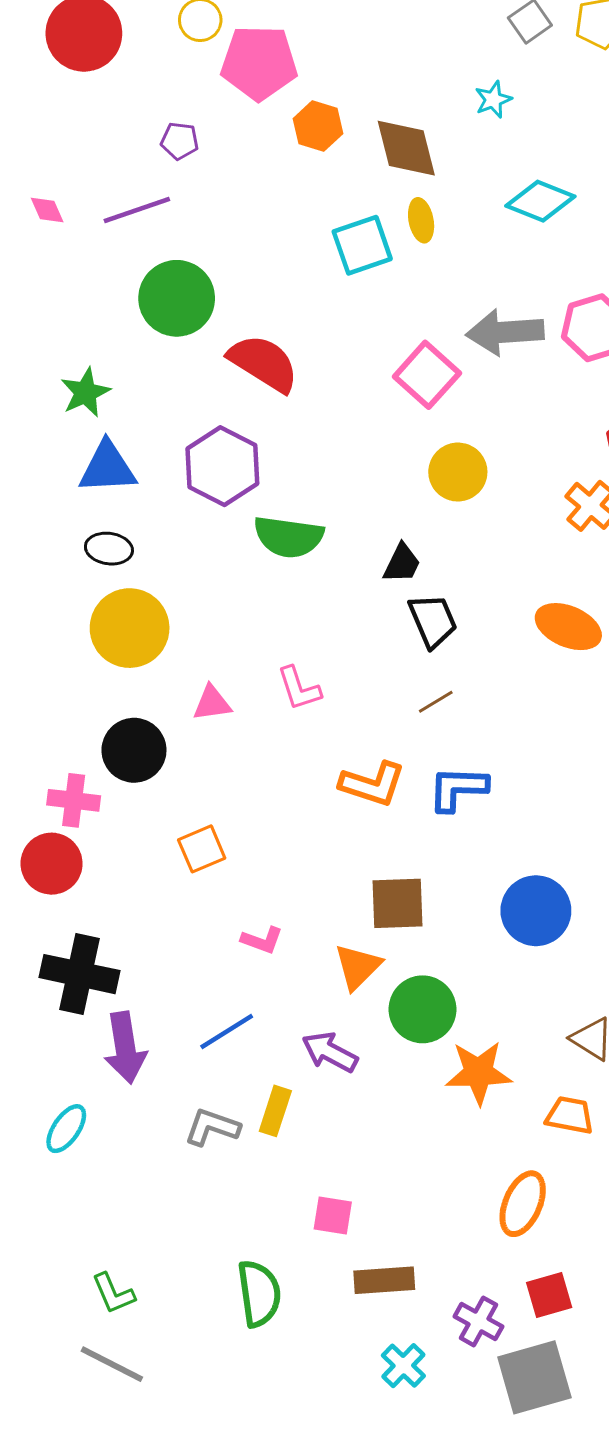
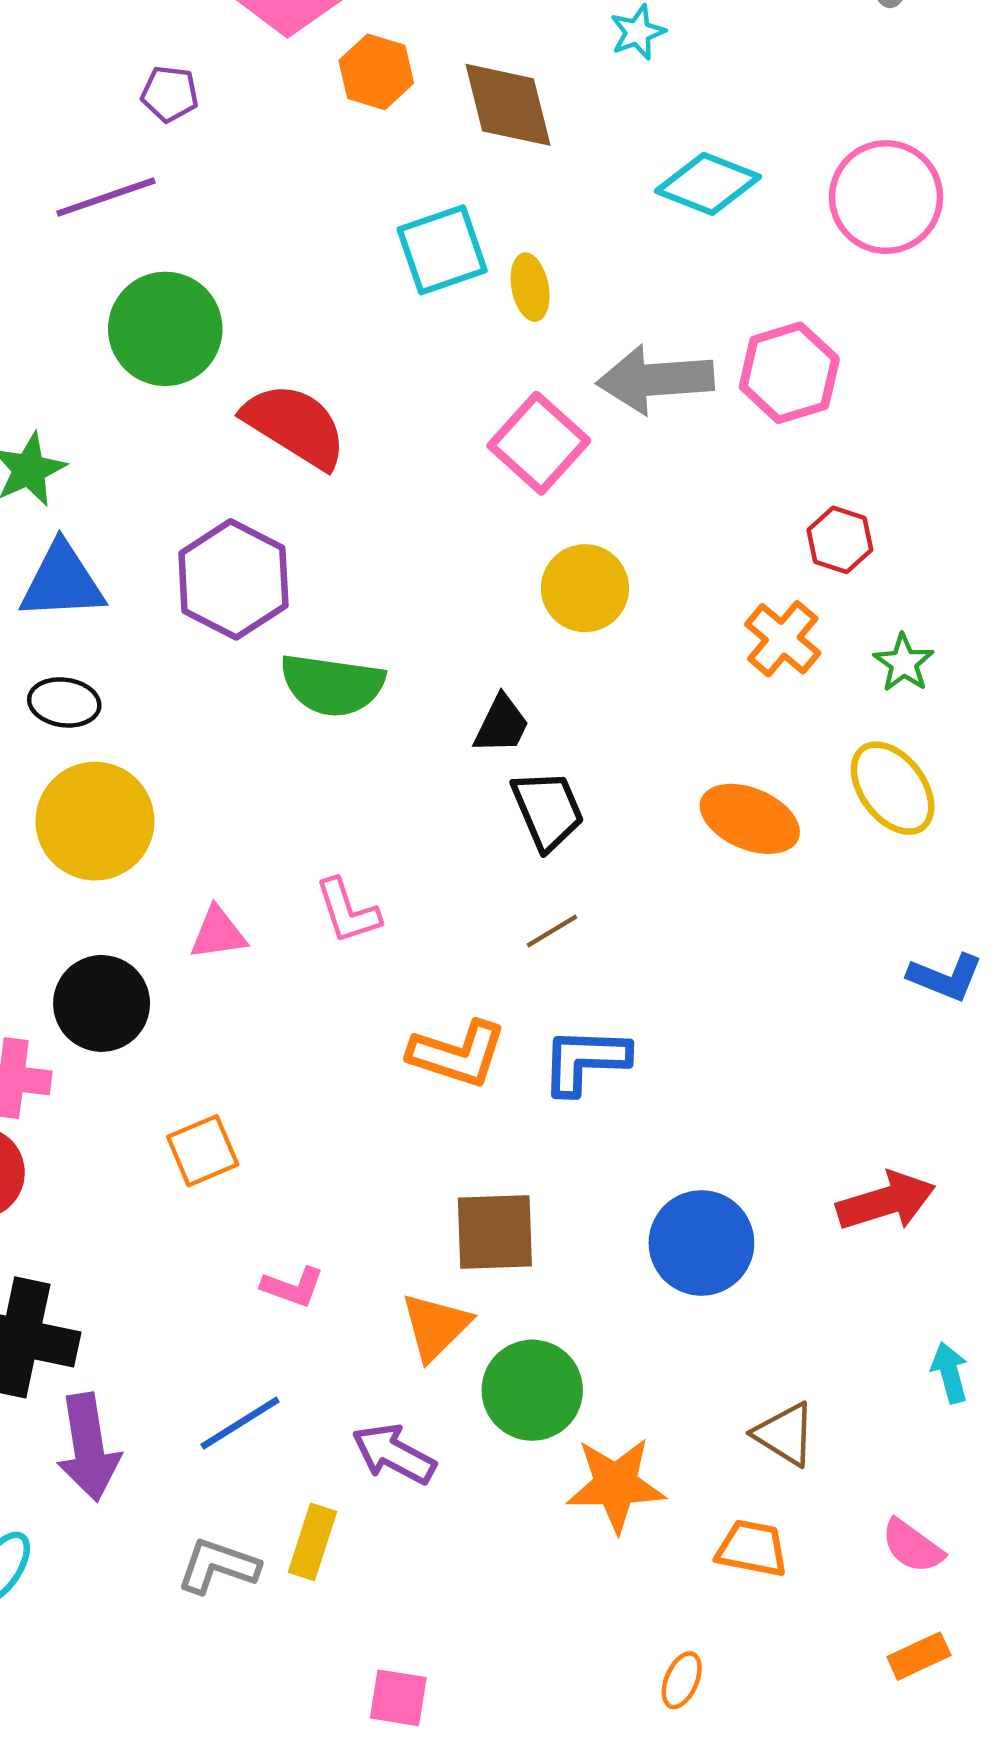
yellow ellipse: (421, 220) -> (530, 287), moved
orange ellipse: (523, 1204) -> (682, 1680), size x0.6

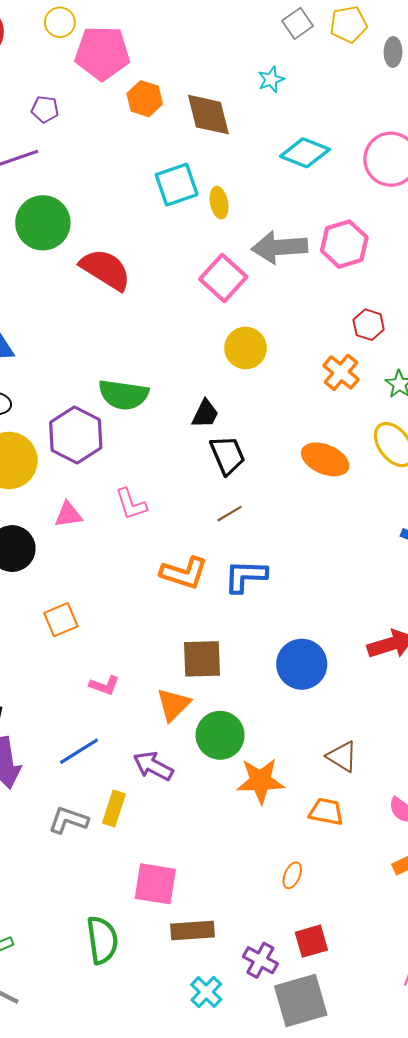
purple hexagon: (233, 579) -> (76, 435), moved
pink square: (398, 1698) -> (155, 884), size x1.5

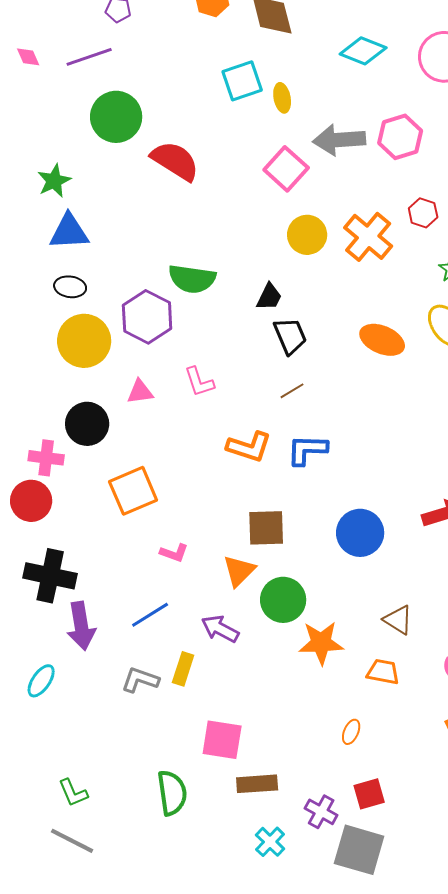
orange cross: (341, 372) -> (368, 237), moved, size x1.4
orange square: (61, 620) -> (133, 491), size x1.5
gray square: (301, 1001) -> (359, 850), turned 32

